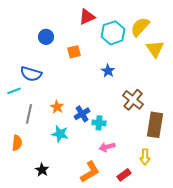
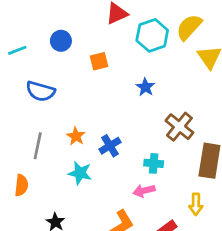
cyan line: (14, 91) -> (17, 50), moved
cyan cross: (99, 123) -> (154, 163), moved

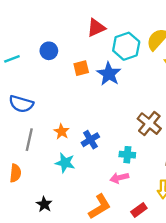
blue star: (145, 87) -> (109, 74), moved, size x1.5
blue semicircle: (40, 91) -> (21, 104), moved

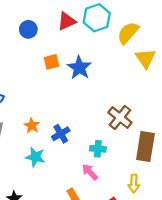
cyan hexagon: (126, 46) -> (97, 18), moved
blue circle: (49, 51) -> (28, 29), moved
pink arrow: (119, 178) -> (90, 172), turned 60

